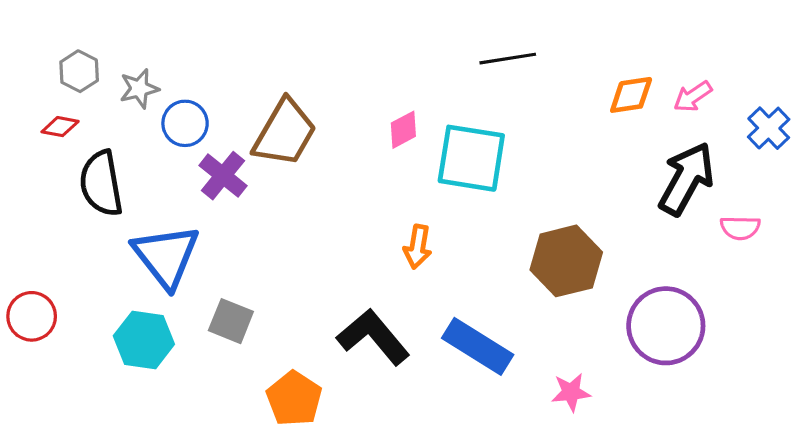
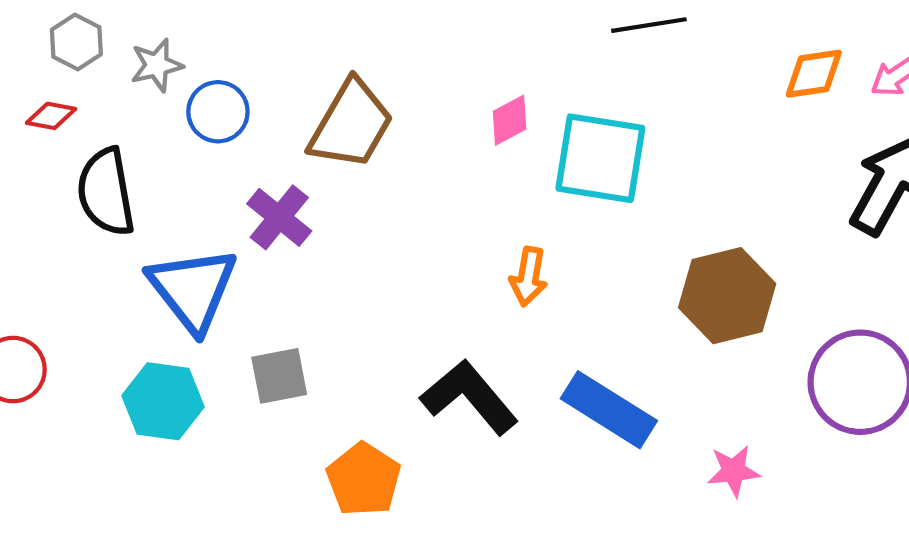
purple cross: (223, 176) -> (279, 217), moved
gray square: (231, 321) -> (279, 376), turned -33

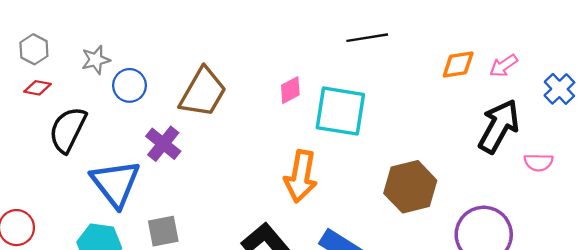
gray hexagon: (76, 42) -> (34, 49), moved
black semicircle: (106, 192) -> (68, 130), turned 36
orange arrow: (529, 277) -> (301, 176), size x1.6

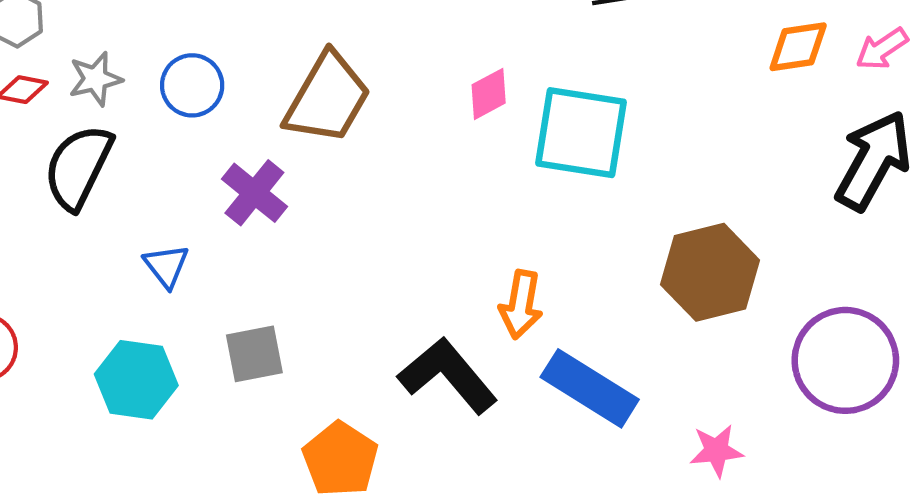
gray star: (96, 60) -> (95, 79), moved
orange arrow: (301, 176) -> (521, 305), moved, size x0.7
blue triangle: (116, 183) -> (166, 266), size x0.5

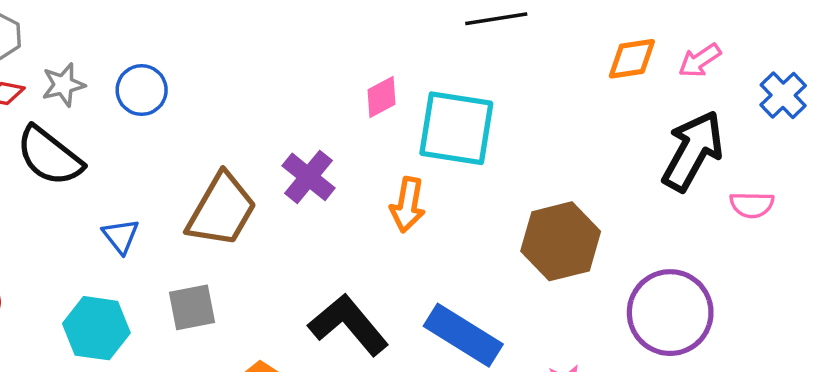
brown trapezoid: (327, 98) -> (222, 210), moved
black semicircle: (78, 167) -> (49, 156), turned -78
purple cross: (254, 193) -> (309, 177), moved
orange arrow: (521, 305) -> (408, 205), moved

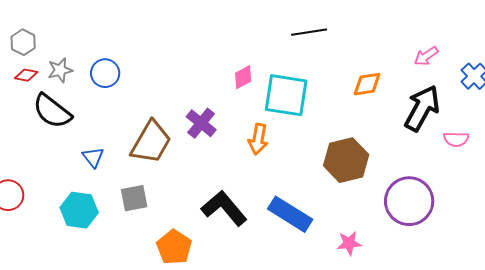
orange diamond: (632, 59) -> (367, 84), moved

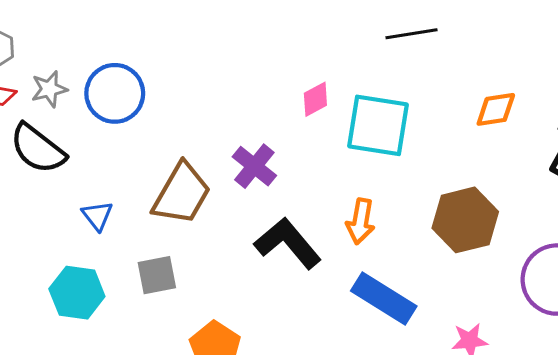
blue circle: (105, 73) -> (115, 93), size x1.4
orange arrow: (258, 139) -> (361, 221), moved
black L-shape: (224, 208) -> (288, 243), moved

